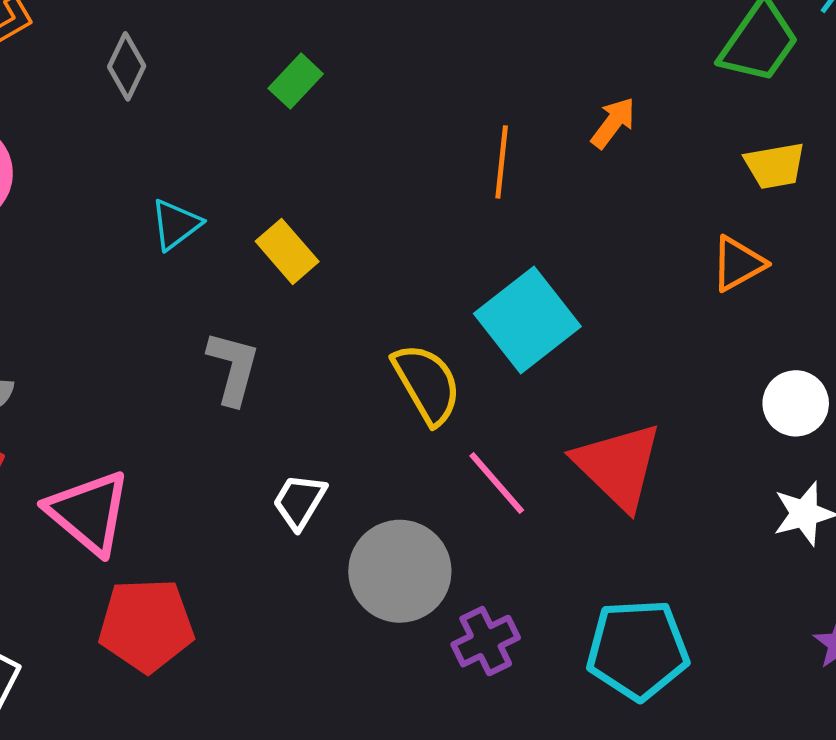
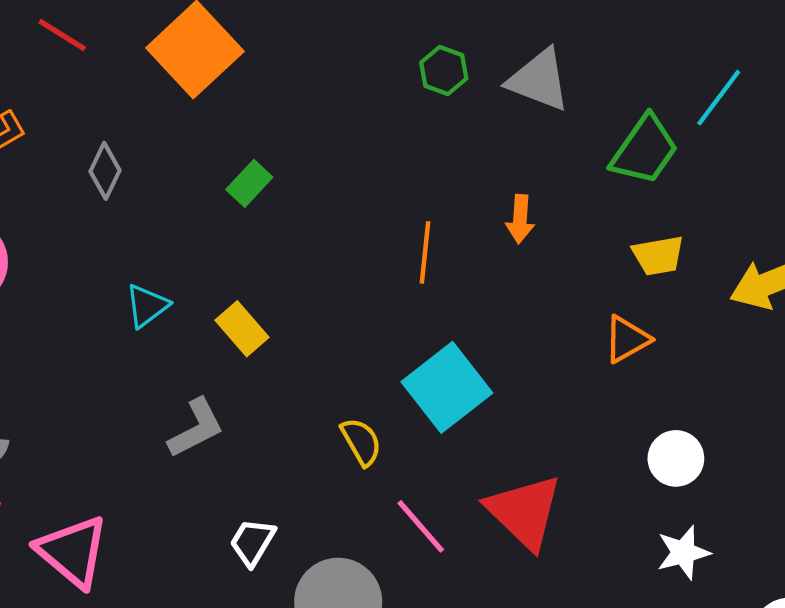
orange arrow: (613, 123) -> (520, 219), turned 147
gray L-shape: (233, 368) -> (196, 428), turned 48
yellow semicircle: (427, 384) -> (361, 442), size x0.7

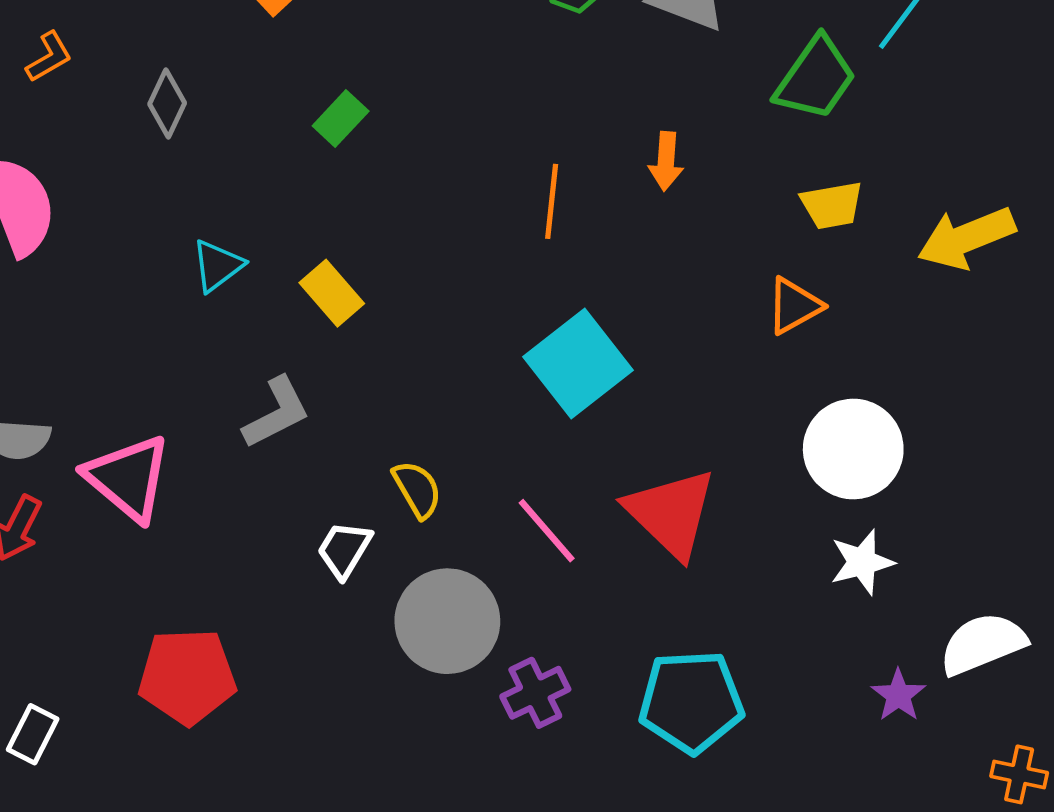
yellow semicircle: (361, 442) -> (417, 489), moved
white circle: (676, 458) -> (853, 449), size x1.5
pink triangle: (73, 551) -> (128, 478), moved

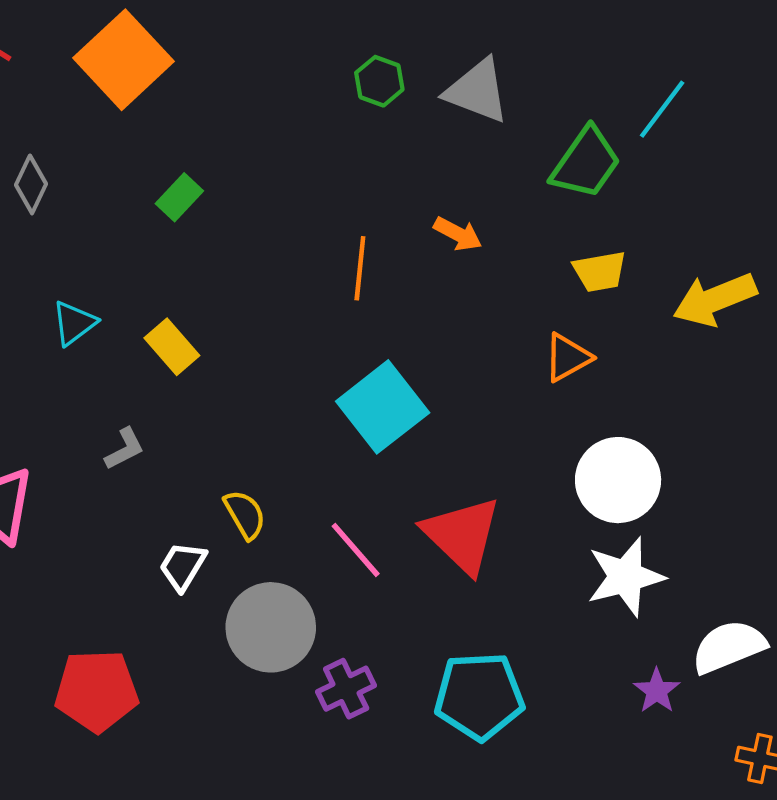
orange arrow: (666, 161) -> (458, 234), turned -66
gray L-shape: (276, 413) -> (125, 449), size x0.7
white star: (862, 562) -> (626, 577), size x1.4
red pentagon: (187, 676) -> (97, 691), moved

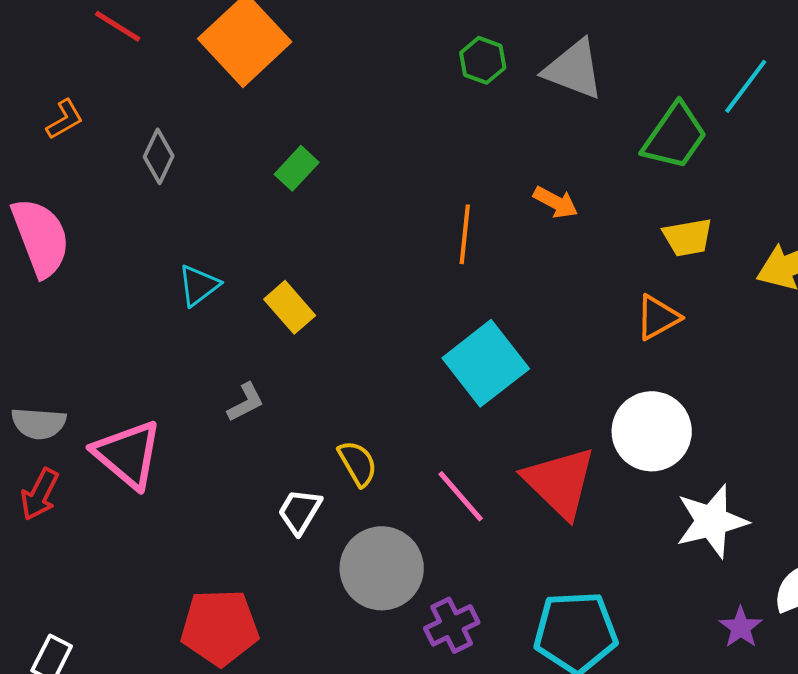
white circle: (618, 480) -> (652, 431), moved

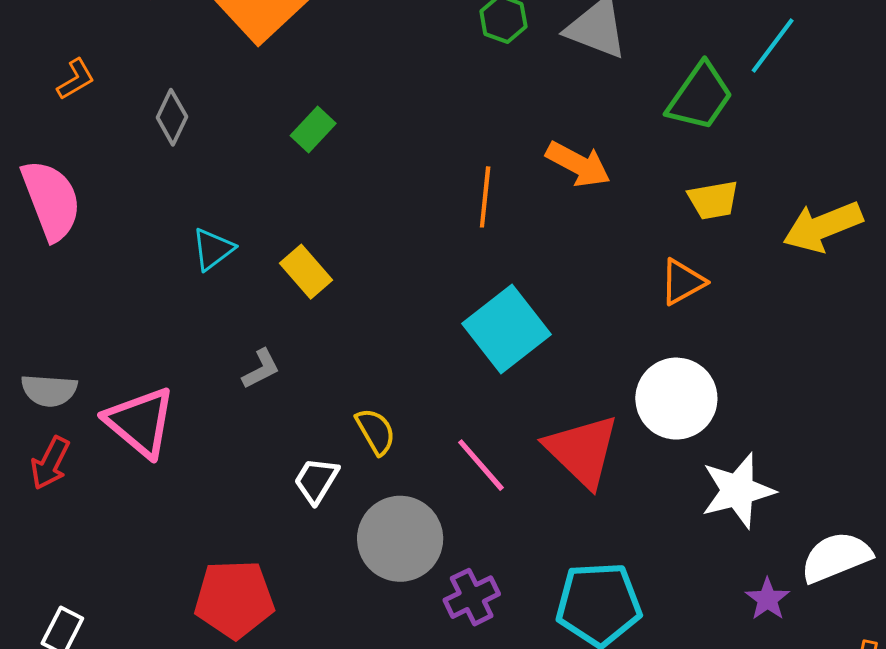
orange arrow: (556, 202) -> (578, 164), size x1.4

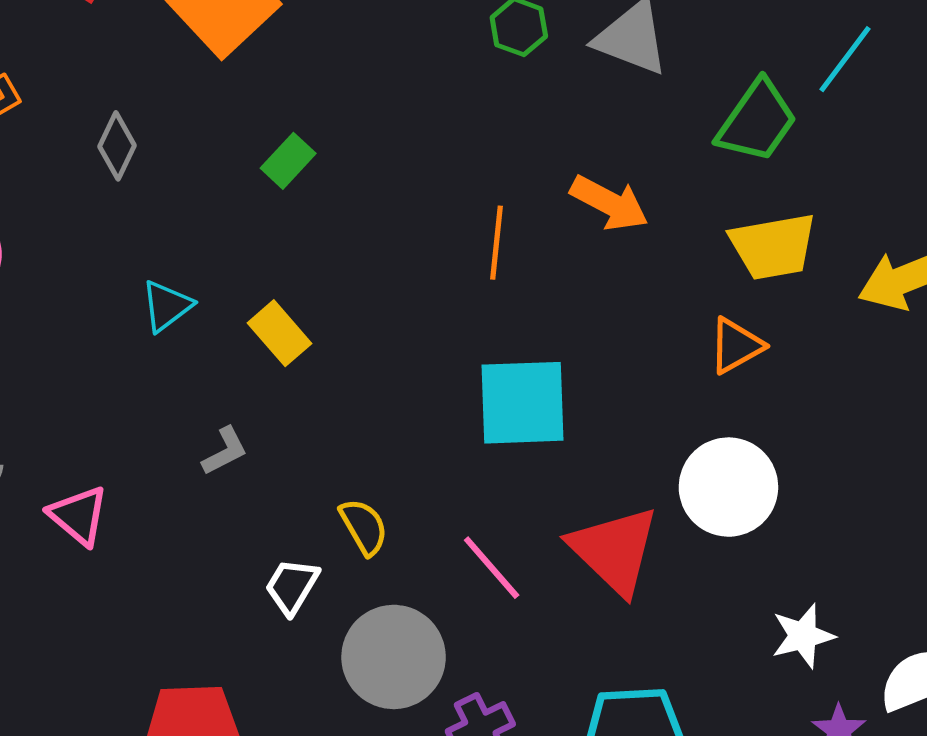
yellow trapezoid: (713, 200) -> (773, 246), size x1.4
cyan square: (507, 329) -> (523, 403), turned 36
pink triangle: (140, 422) -> (78, 516), size x0.7
white star: (738, 491) -> (803, 636), moved, size x0.7

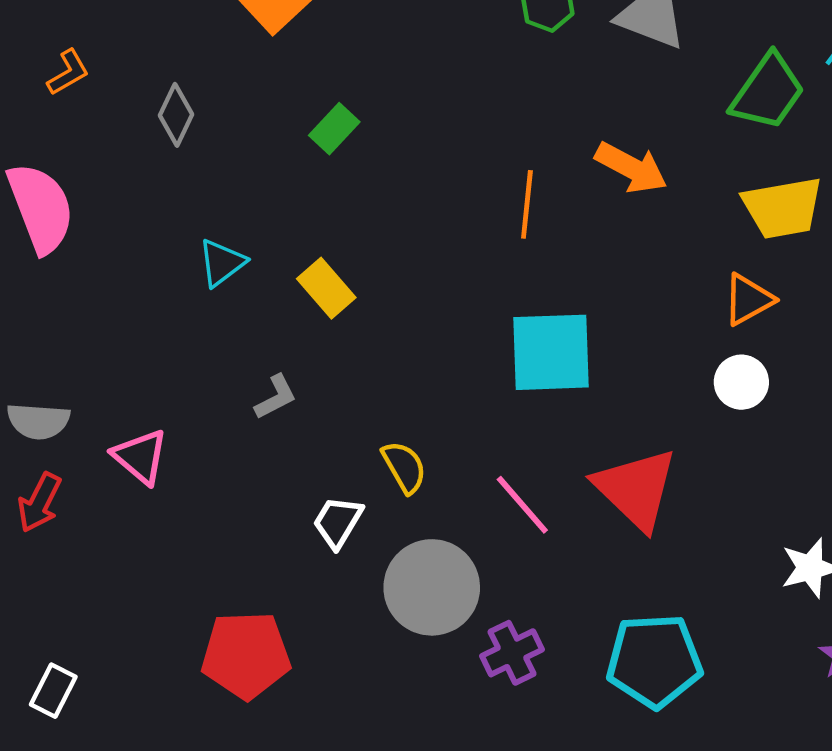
white circle: (728, 487) -> (741, 382), moved, size x0.6

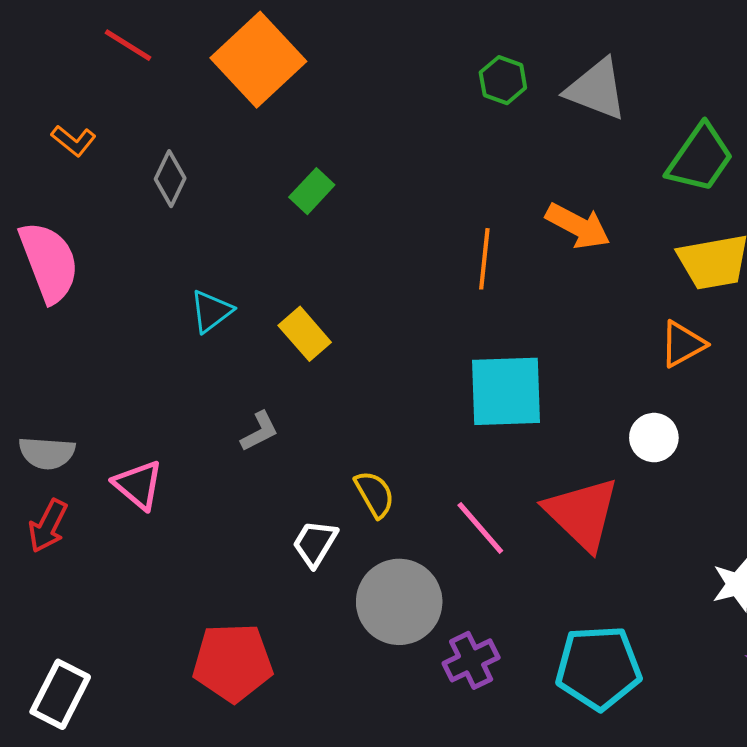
orange L-shape: (68, 72) -> (74, 141), turned 69
white circle: (741, 382) -> (654, 438), moved
white rectangle: (53, 691) -> (60, 694), size x1.4

